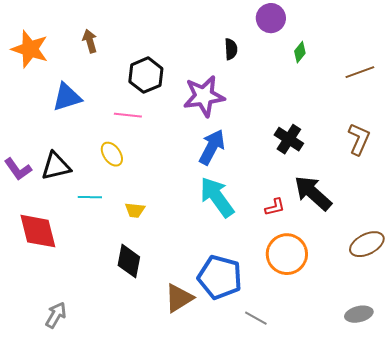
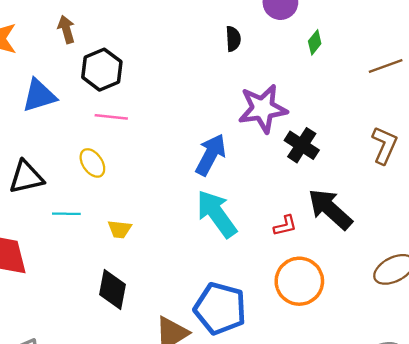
black hexagon: (146, 75) -> (102, 70), moved
purple star: (204, 96) -> (263, 109), moved

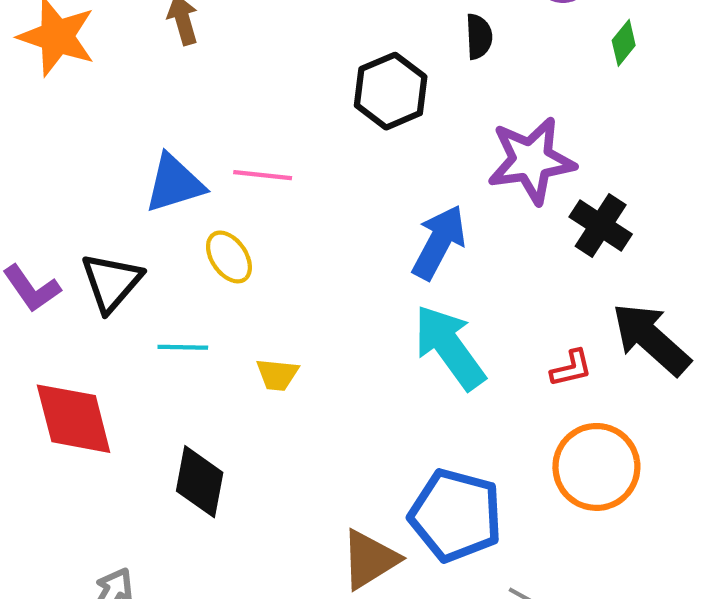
black hexagon: (102, 70) -> (391, 91), moved
blue triangle: (39, 96) -> (174, 183), moved
black triangle: (26, 177) -> (111, 282), turned -36
black diamond: (113, 289) -> (200, 482), moved

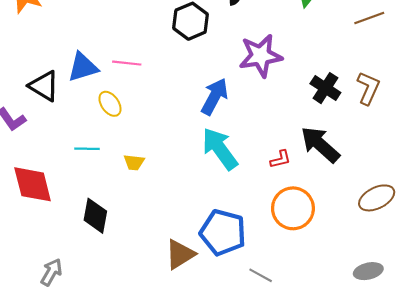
black cross: (601, 225) -> (325, 88), moved
black triangle: (111, 282) -> (44, 86), moved, turned -40

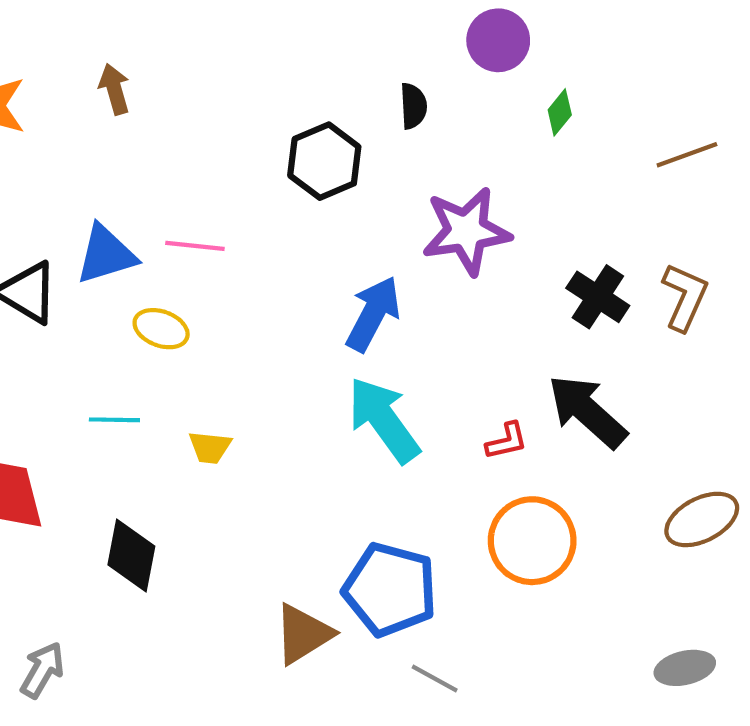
yellow ellipse: (110, 104) -> (161, 329), turned -35
gray line: (261, 275) -> (435, 679), moved

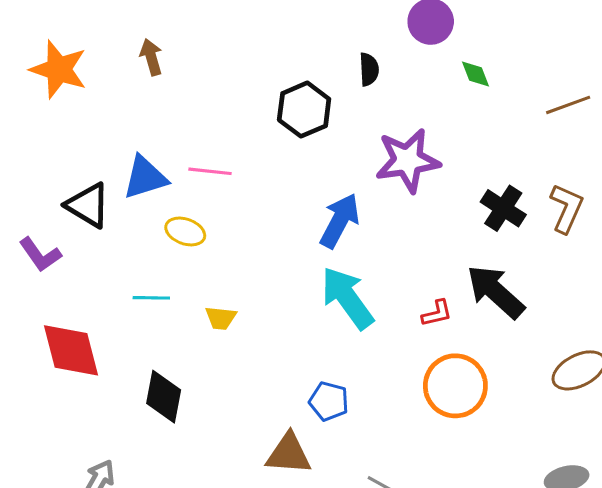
green diamond: (560, 112) -> (475, 74), turned -60
blue pentagon: (390, 589) -> (329, 401), moved, size x0.6
brown triangle: (303, 634) -> (289, 454), turned 36

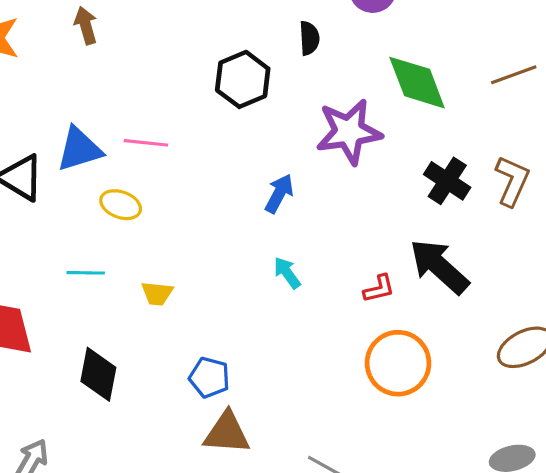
green diamond: (475, 74) -> (417, 83), moved, size x2.0
blue arrow: (340, 221) -> (279, 194), size x0.7
cyan arrow: (347, 298) -> (287, 273), size x0.5
blue pentagon: (329, 401) -> (209, 377), moved

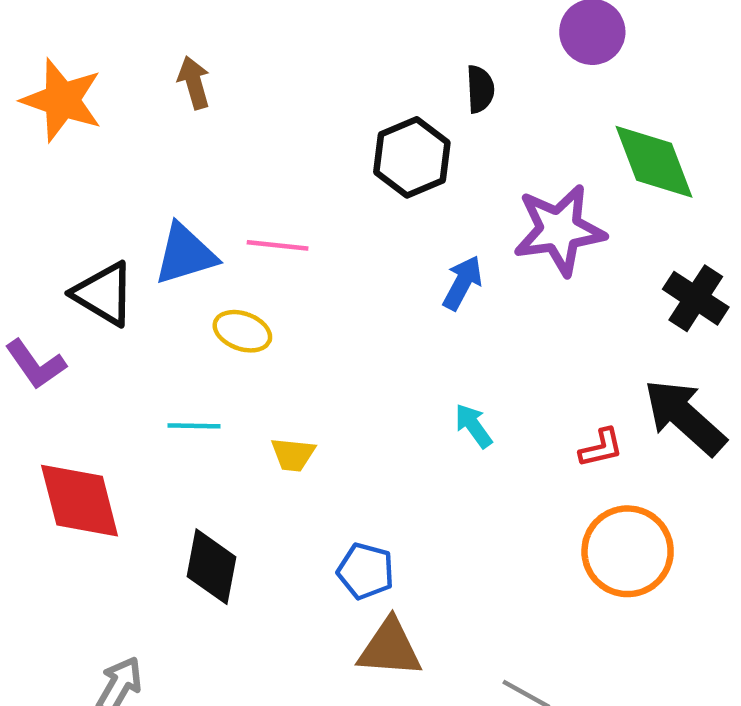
black semicircle: (309, 38) -> (480, 89), moved
blue arrow: (279, 194) -> (462, 283), moved

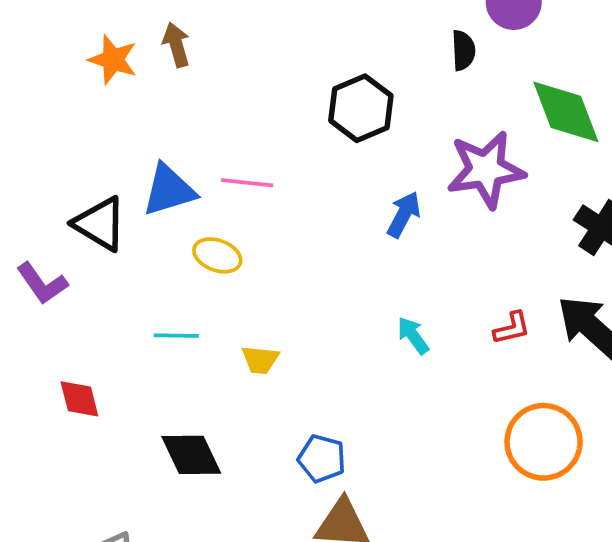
black semicircle: (480, 89) -> (463, 50), moved
orange star: (62, 100) -> (113, 60), moved, size x0.7
red L-shape: (601, 448) -> (512, 328), moved
red diamond: (80, 501) -> (79, 399), size x0.6
black diamond: (212, 567) -> (191, 455), turned -36

